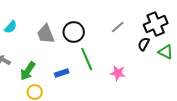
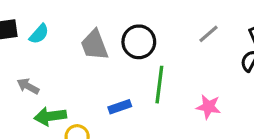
green line: (87, 59) -> (159, 85), turned 30
green arrow: (28, 71) -> (50, 116), moved, turned 48

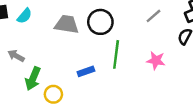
gray trapezoid: (94, 45) -> (67, 24), turned 120
pink star: (208, 107) -> (156, 61), moved
green arrow: (50, 116) -> (33, 79), turned -60

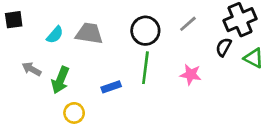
cyan semicircle: (24, 16) -> (55, 35), moved
black circle: (100, 22) -> (145, 31), moved
green arrow: (33, 79) -> (60, 80), moved

